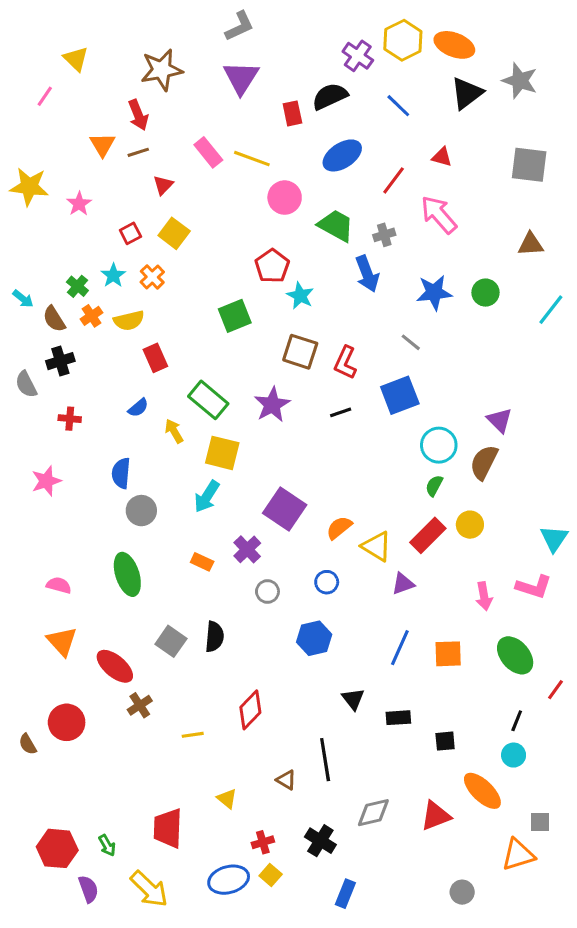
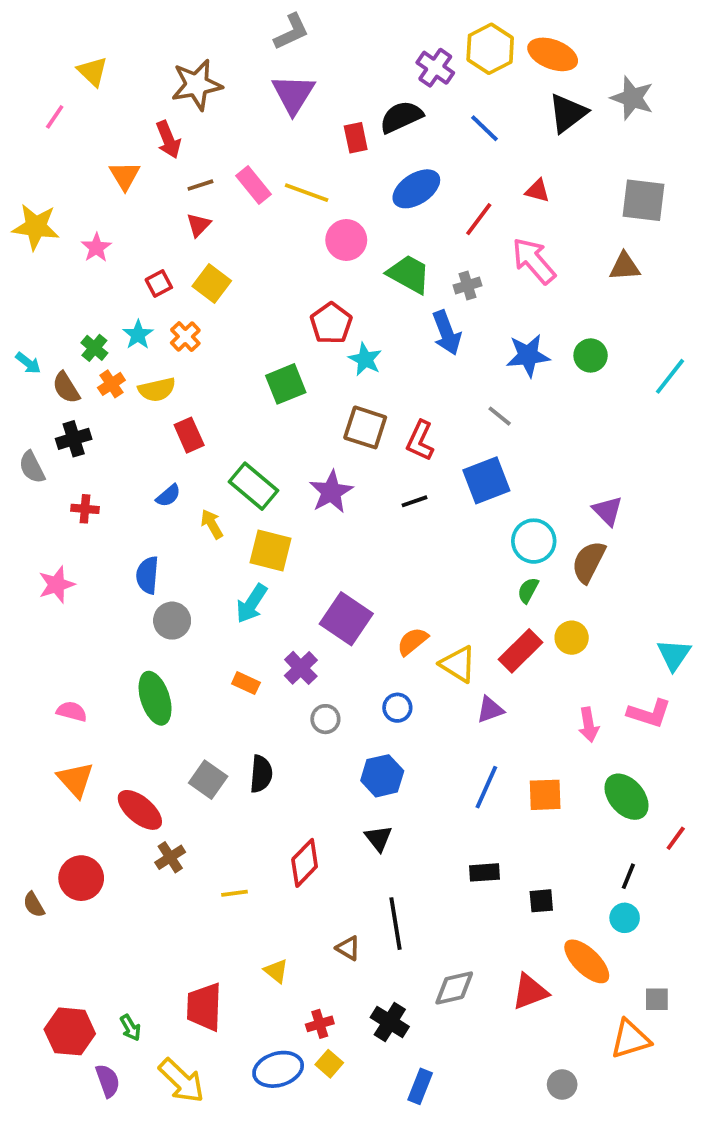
brown line: (138, 152) -> (200, 185), moved
brown triangle: (531, 244) -> (625, 266), moved
black triangle: (353, 699) -> (378, 838), moved

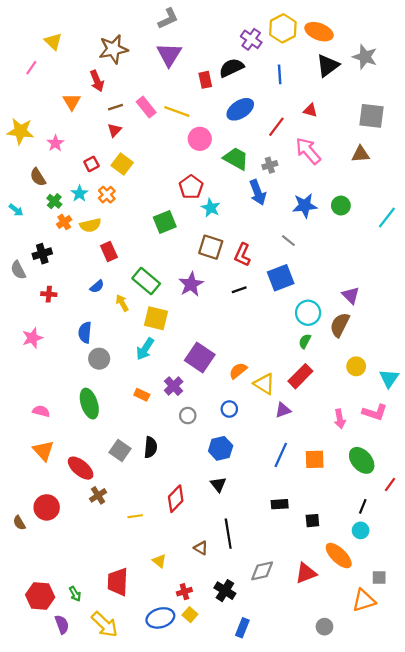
blue line: (484, 128) -> (280, 74), turned 42
brown semicircle: (66, 388) -> (38, 177), moved
yellow circle: (572, 638) -> (356, 366), moved

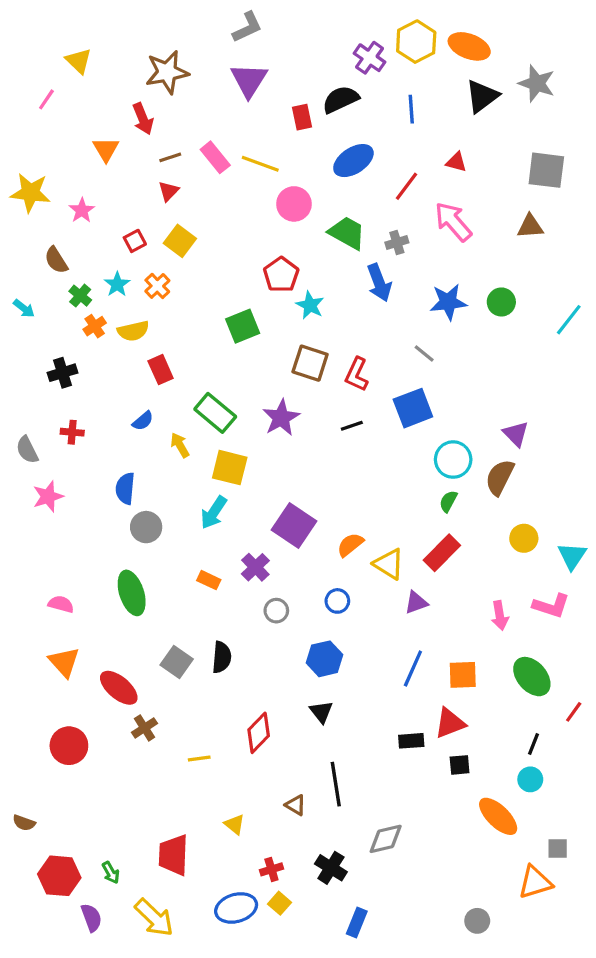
gray semicircle: (18, 270) -> (27, 450), moved
brown semicircle: (19, 523) -> (24, 823), moved, turned -40
red triangle: (306, 573) -> (450, 723), moved

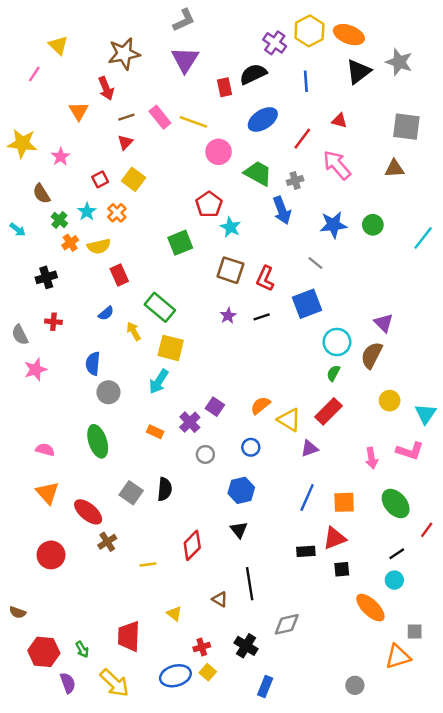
purple star: (281, 418) -> (228, 316), moved, size x0.6
purple square: (294, 525) -> (215, 407), moved, size x0.6
black line: (533, 744) -> (397, 554), turned 35

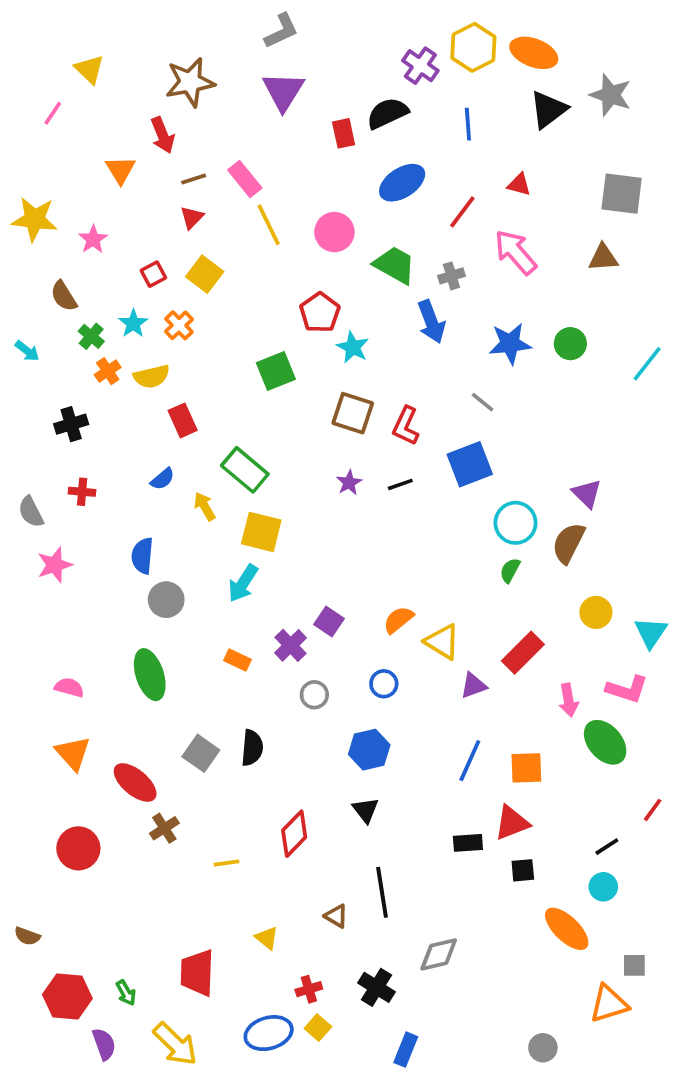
yellow line: (193, 122) -> (269, 225), moved, turned 44
red rectangle: (329, 411) -> (523, 653), moved
green ellipse: (396, 504) -> (605, 742), moved

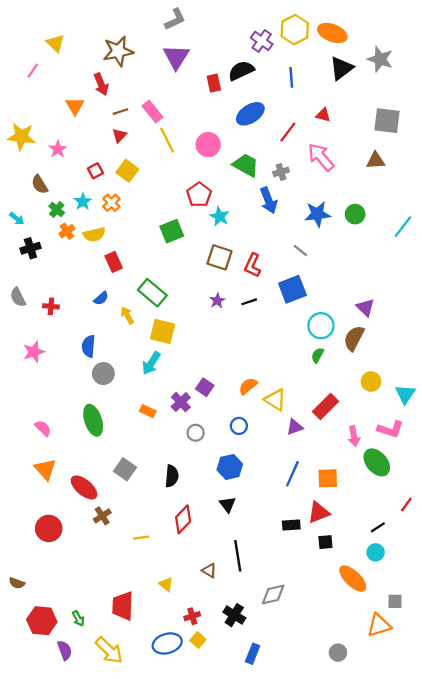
black cross: (71, 424) -> (30, 248), moved
gray semicircle: (31, 512) -> (18, 297), moved
pink semicircle: (69, 687) -> (43, 428), turned 30
black semicircle: (252, 748) -> (172, 476), moved

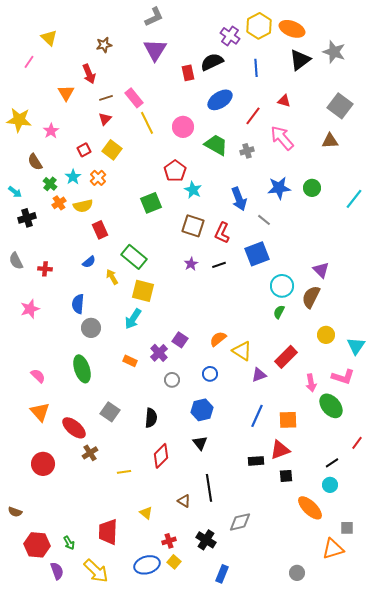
brown star: (118, 51) -> (104, 45), size x0.6
gray square: (387, 121) -> (340, 106), turned 30
blue arrow: (269, 200) -> (239, 199), moved

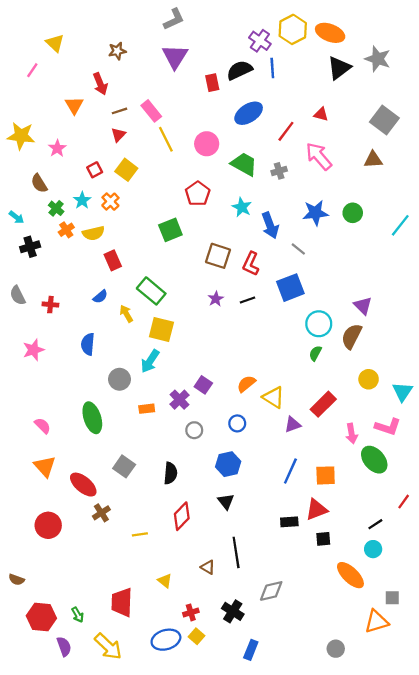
blue line: (256, 68) -> (272, 68), moved
cyan star: (193, 190) -> (242, 207), moved
gray circle: (91, 328) -> (119, 379), moved
orange rectangle: (130, 361) -> (147, 409), turned -32

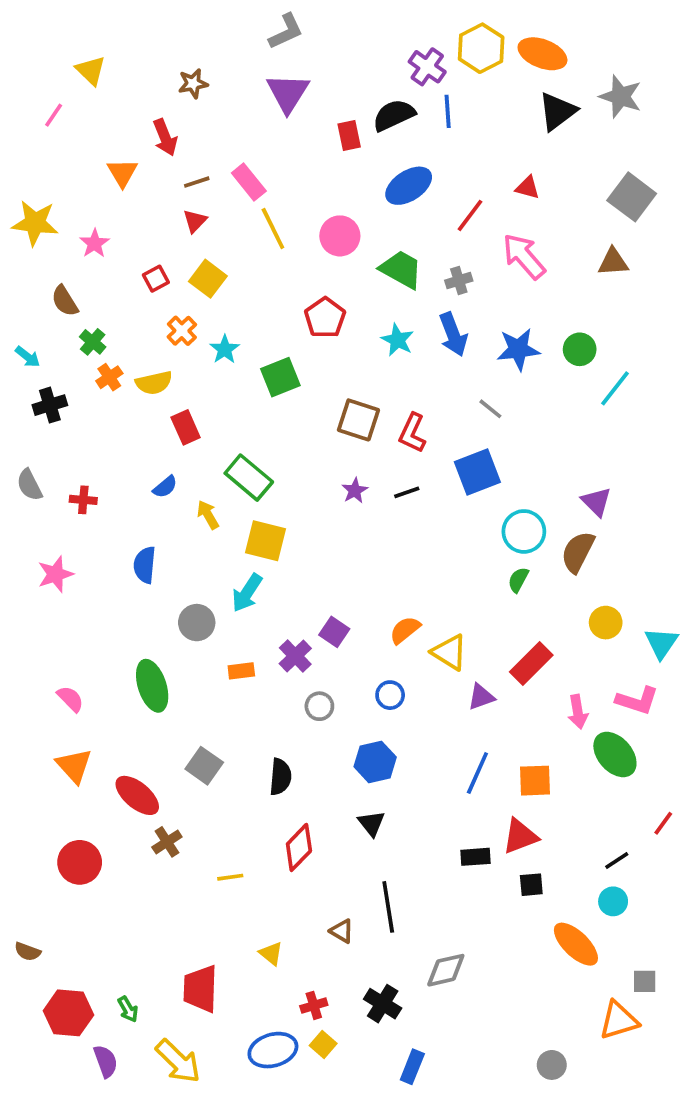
cyan star: (82, 200) -> (225, 349), moved
blue arrow: (270, 225) -> (453, 334), moved
cyan line: (400, 225) -> (615, 388), moved

